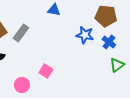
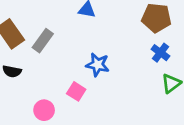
blue star: (85, 35) -> (98, 65), moved

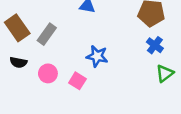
pink circle: (44, 110) -> (48, 73), moved

